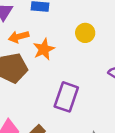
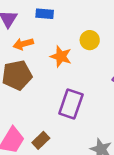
orange star: (44, 49) -> (61, 56), moved, turned -30

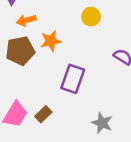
orange star: (61, 56) -> (51, 41), moved, turned -30

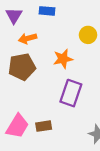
orange star: (51, 41) -> (63, 59), moved
brown rectangle: (43, 114) -> (44, 126), turned 35

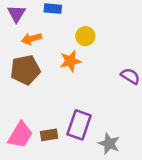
yellow circle: (88, 35) -> (85, 36), moved
purple rectangle: (71, 93) -> (79, 125), moved

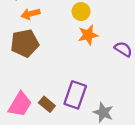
orange star: (70, 61) -> (88, 35), moved
brown rectangle: (49, 135) -> (47, 104), turned 49

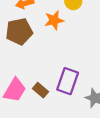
orange star: (88, 35) -> (54, 20), moved

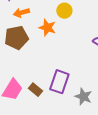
orange star: (54, 20) -> (47, 28), turned 30

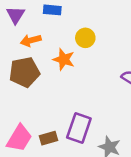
brown rectangle: (35, 90) -> (49, 138), turned -56

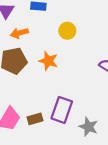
orange star: (64, 59) -> (48, 61), moved

